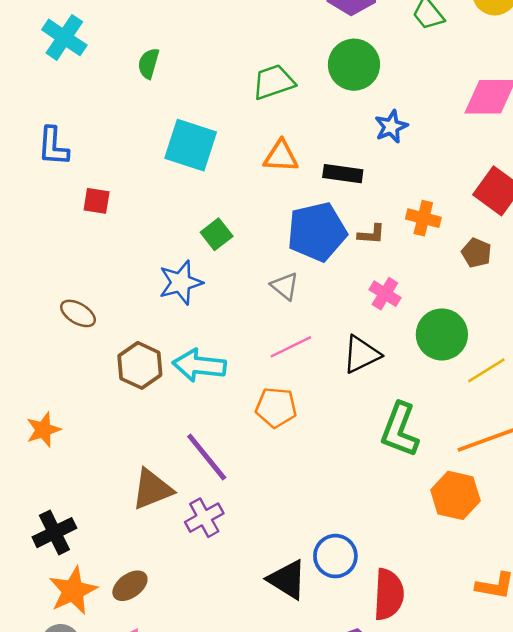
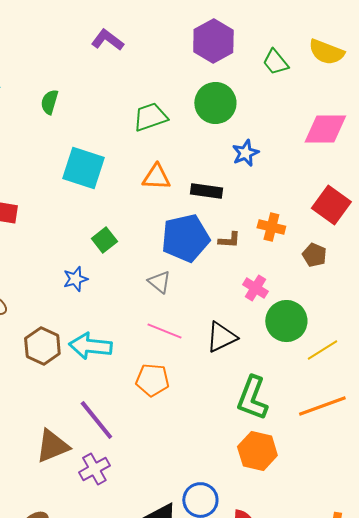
blue star: (181, 282) -> (75, 279), size x0.7
pink cross: (385, 294) -> (255, 288), moved
pink line: (291, 347) -> (164, 331), turned 48
orange hexagon: (455, 495) -> (257, 451), moved

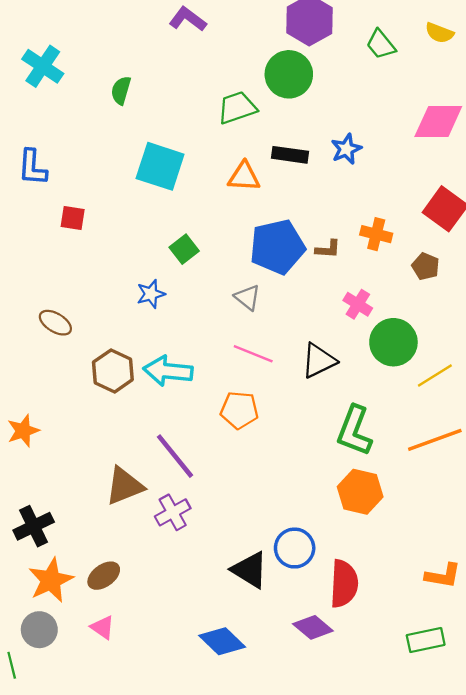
yellow semicircle: (326, 52) -> (439, 33), size x0.7
green circle: (215, 103) -> (289, 74), moved
black rectangle: (206, 191) -> (290, 155), moved

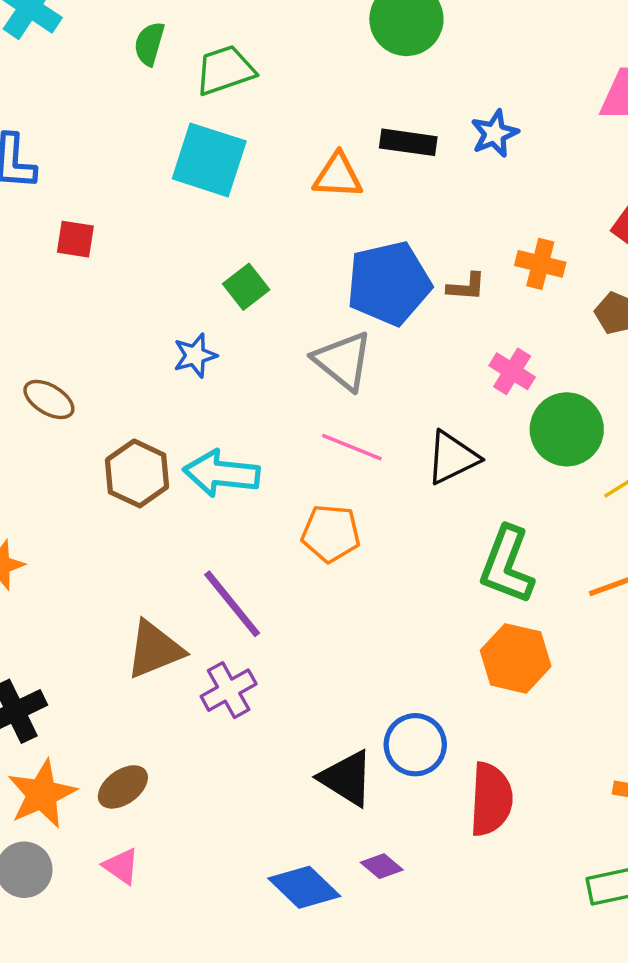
green trapezoid: (237, 108) -> (225, 70), moved
gray triangle: (247, 297) -> (343, 361), size x1.5
purple diamond: (313, 627) -> (382, 866), moved, size x0.7

